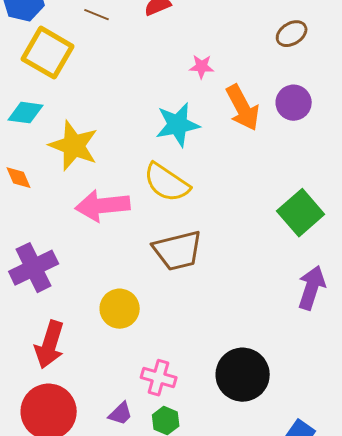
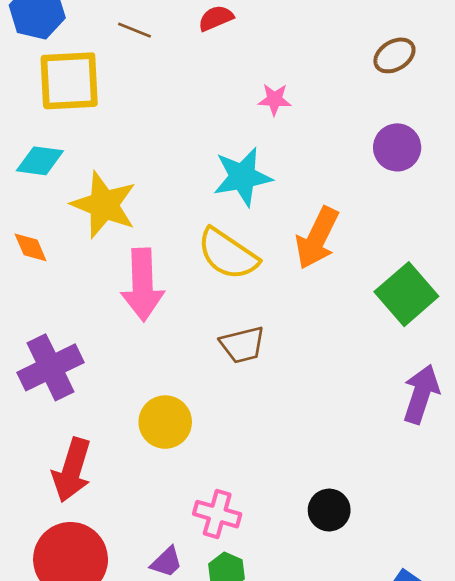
yellow square: (48, 53) -> (69, 81), turned -33
orange arrow: (243, 108) -> (317, 238), moved, turned 54
pink arrow: (103, 206) -> (143, 285), turned -86
brown trapezoid: (178, 251) -> (242, 345), size x0.7
black circle: (243, 375) -> (329, 510), size x0.6

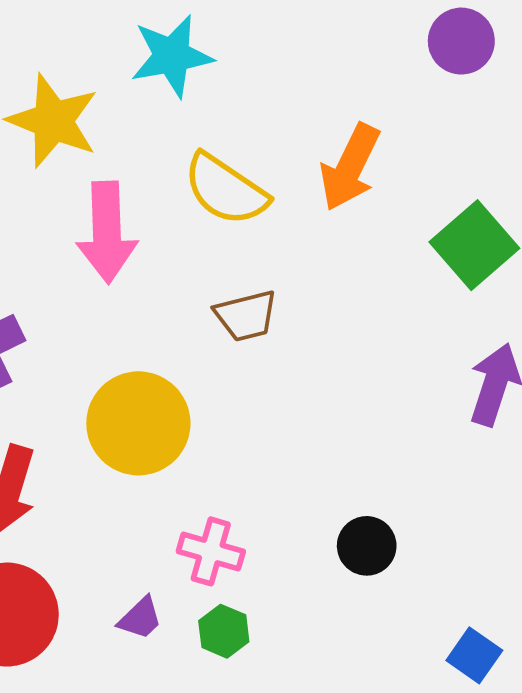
cyan star: (242, 177) -> (172, 56), moved
yellow circle: (165, 422) -> (138, 423), size x1.4

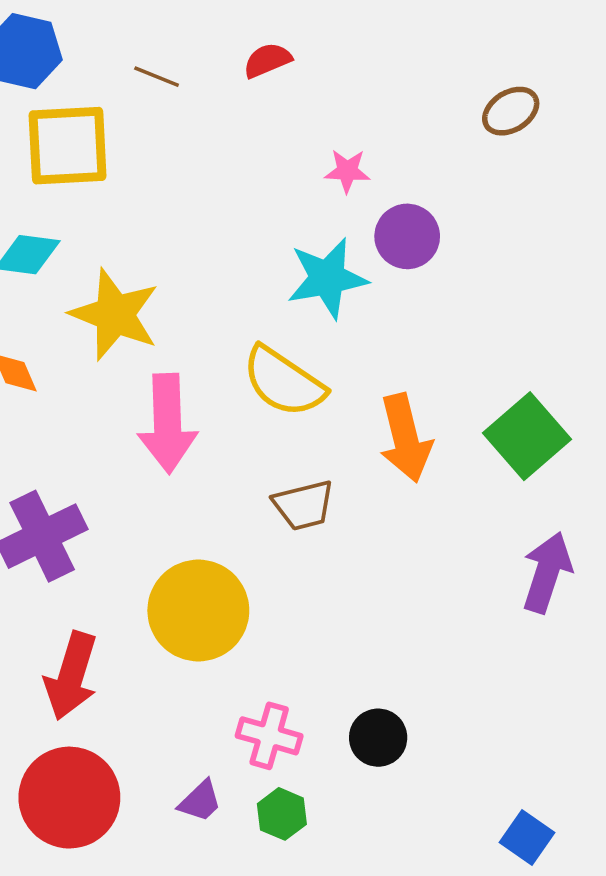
purple circle: (461, 41) -> (407, 236), moved
cyan star: (172, 56) -> (327, 278), moved
orange arrow: (350, 167) -> (405, 438), moved, turned -40
black circle: (367, 546) -> (378, 738), moved

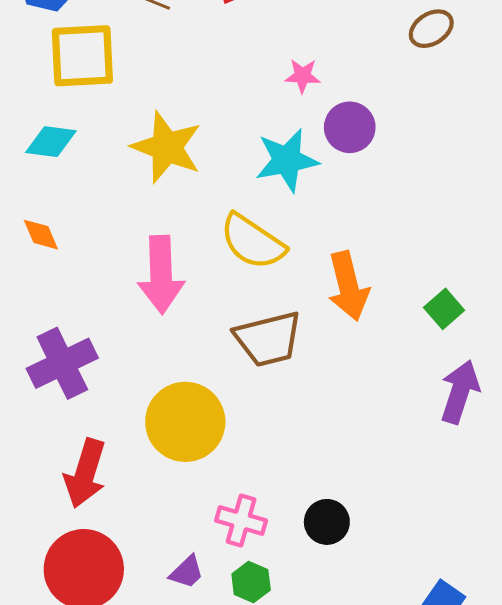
yellow star: (115, 314) -> (167, 147), moved
green square: (527, 436) -> (444, 309), moved, size x0.6
brown trapezoid: (304, 505) -> (268, 339), size x1.4

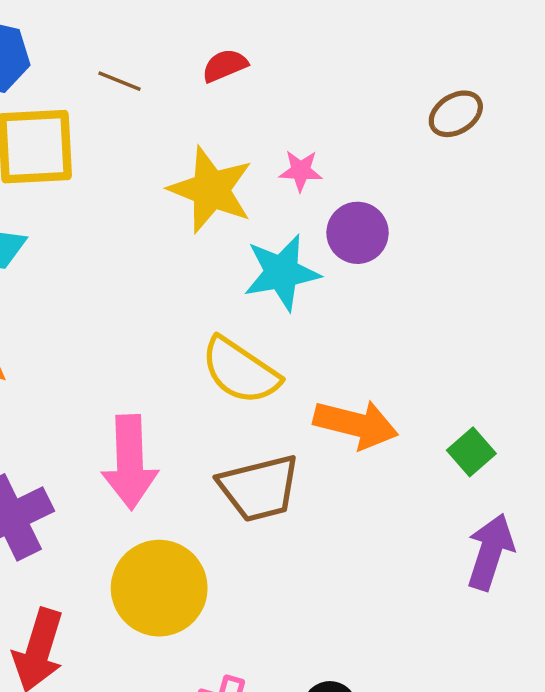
yellow star: (167, 147) -> (211, 190), moved
pink arrow: (161, 275) -> (130, 462), moved
orange arrow: (348, 286) -> (356, 424), turned -62

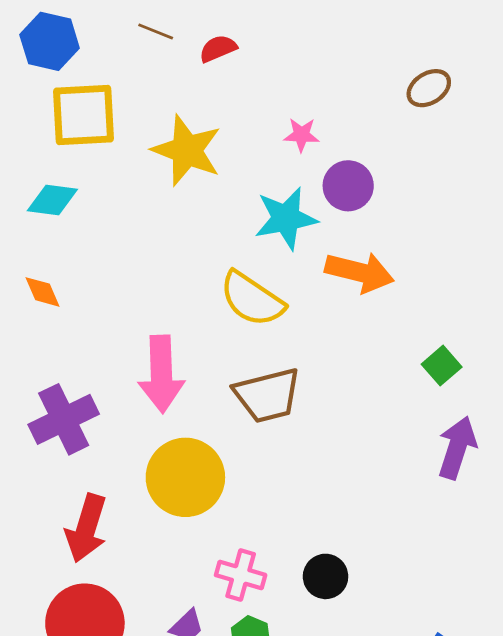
red semicircle: (225, 66) -> (218, 49), moved
brown line: (120, 81) -> (156, 32), moved
yellow star: (211, 190) -> (187, 150), moved
orange arrow: (356, 424) -> (359, 272), moved

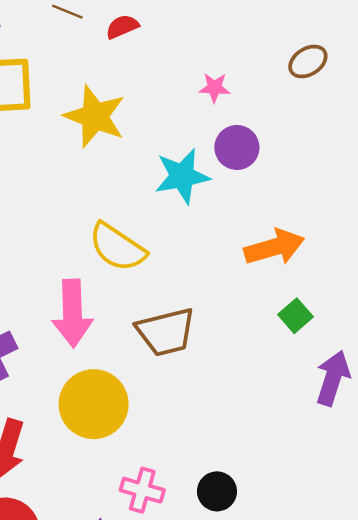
pink star: (301, 135) -> (214, 88), moved
orange arrow: (359, 272) -> (274, 247), moved, turned -30
yellow semicircle: (252, 299) -> (117, 247), moved
green square: (442, 366) -> (295, 316), moved

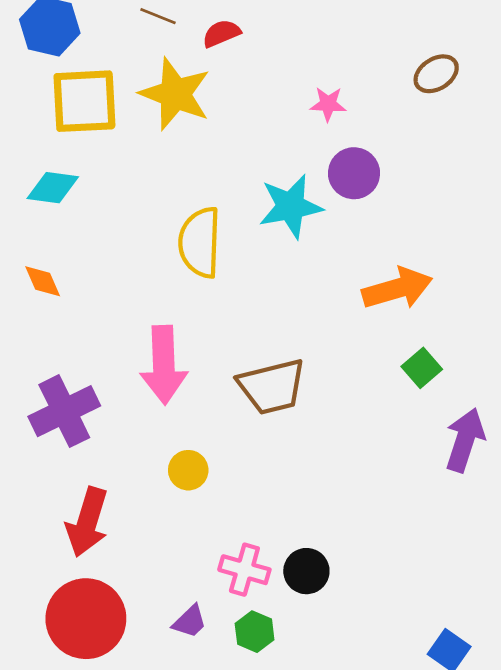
yellow star: (95, 116) -> (175, 94), moved
yellow semicircle: (117, 247) -> (200, 242), moved, turned 58
yellow circle: (94, 404) -> (188, 470), size x0.5
black circle: (217, 491) -> (306, 571), moved

